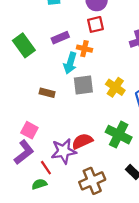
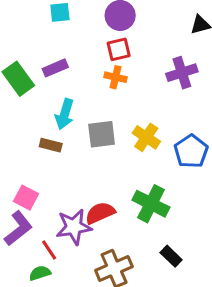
purple rectangle: (60, 38) -> (55, 68), moved
orange cross: (84, 49) -> (115, 77), moved
cyan arrow: (70, 63) -> (65, 114), moved

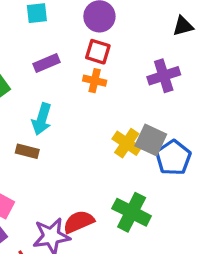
red square: (119, 49) -> (98, 52), turned 30
purple rectangle: (55, 68) -> (47, 63), moved
gray square: (102, 134) -> (151, 140), moved, turned 32

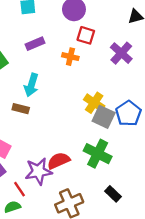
red square: (98, 52) -> (86, 35), moved
purple cross: (164, 76) -> (121, 53), turned -30
gray square: (151, 140) -> (104, 117), moved

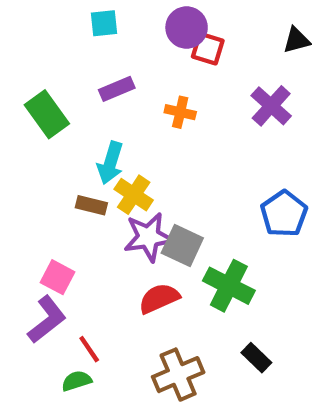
red square: (86, 35) -> (208, 49), moved
yellow cross: (94, 103) -> (134, 195), moved
gray square: (104, 117) -> (182, 245), moved
purple star: (38, 171) -> (148, 237), moved

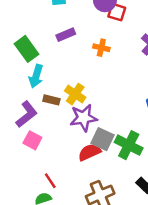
cyan arrow: (110, 163) -> (36, 76), moved
gray square: (182, 245) -> (103, 139), moved
purple L-shape: (47, 320) -> (27, 114), moved

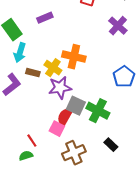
orange cross: (101, 48) -> (74, 57), moved, size x1.6
pink square: (32, 140) -> (57, 129), moved
red semicircle: (89, 152) -> (65, 117), turned -36

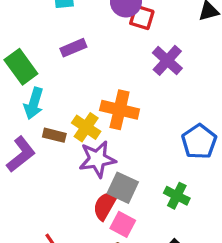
purple cross: (118, 26) -> (167, 60), moved
green cross: (98, 111) -> (177, 196), moved, size x0.7
pink square: (57, 129) -> (123, 224), moved

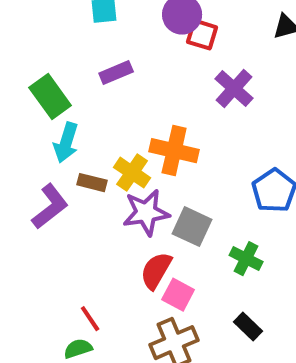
gray square: (123, 188) -> (192, 227), moved

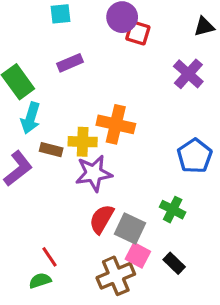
purple cross: (234, 89) -> (188, 74), moved
yellow cross: (132, 173) -> (83, 142), turned -32
gray square: (192, 227) -> (130, 229), moved
pink square: (178, 295) -> (138, 255), moved

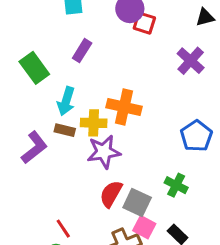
purple rectangle: (70, 63) -> (82, 51), turned -35
cyan arrow: (31, 118) -> (66, 101), moved

